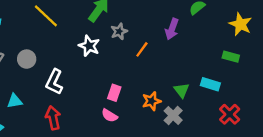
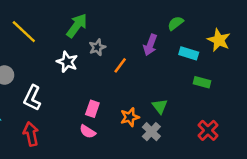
green rectangle: (231, 57) -> (202, 82), moved
cyan rectangle: (210, 84) -> (189, 53), moved

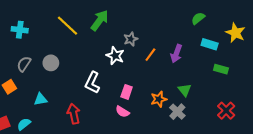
green arrow: (77, 26) -> (100, 20), moved
purple arrow: (150, 45) -> (176, 54), moved
white star: (67, 62) -> (115, 56), moved
white L-shape: (32, 98) -> (92, 83), moved

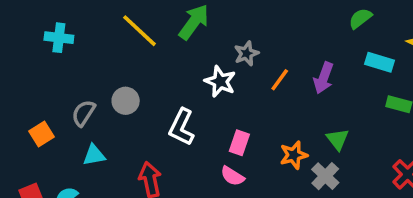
gray circle: (51, 63) -> (126, 101), moved
gray semicircle: (24, 64) -> (84, 113), moved

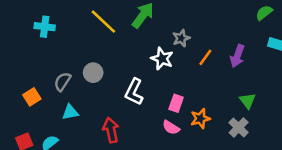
orange star: (294, 155) -> (200, 119), moved

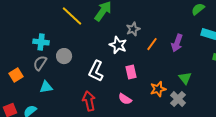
cyan cross: (45, 27) -> (41, 42), moved
pink rectangle: (176, 103) -> (131, 72), moved, turned -32
orange star: (200, 119) -> (158, 89), moved
red arrow: (111, 130) -> (89, 101), moved

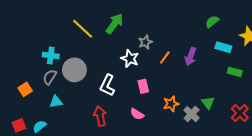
gray circle: (64, 56) -> (74, 70), size x1.5
green triangle: (185, 78) -> (208, 103), moved

